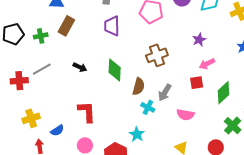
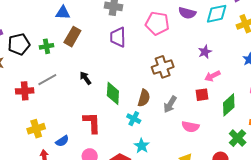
black arrow: (80, 67) -> (85, 78), turned -152
green diamond: (115, 70) -> (113, 93), moved
cyan cross: (148, 107) -> (134, 119), moved

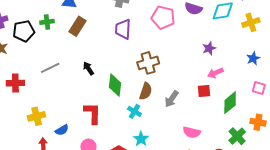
green cross: (47, 46) -> (47, 22), moved
brown cross: (163, 67) -> (148, 63), moved
red cross: (25, 91) -> (15, 83), moved
pink semicircle: (190, 127) -> (192, 132), moved

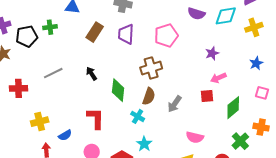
pink pentagon: (163, 17) -> (166, 35), moved, turned -30
brown rectangle: (78, 26) -> (95, 32), moved

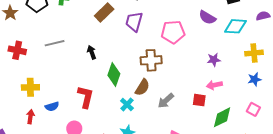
yellow cross: (254, 27) -> (254, 53), moved

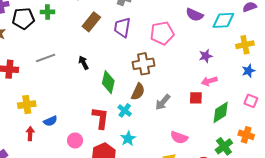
red L-shape: (86, 97) -> (100, 118), moved

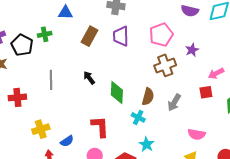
black pentagon: (23, 18) -> (22, 45), turned -30
purple star: (206, 56) -> (192, 50), moved
gray line: (46, 58) -> (51, 80), turned -60
brown cross: (144, 64) -> (165, 65), moved
red L-shape: (100, 118) -> (100, 127), moved

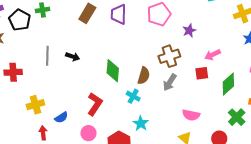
brown cross: (165, 65) -> (169, 56), moved
black arrow: (89, 78) -> (73, 57), moved, turned 144
red L-shape: (100, 127) -> (95, 104), turned 35

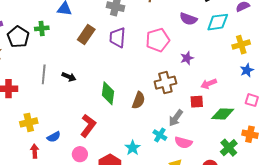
gray arrow: (170, 82) -> (176, 118), moved
green diamond: (228, 84) -> (223, 114), turned 40
cyan cross: (133, 96) -> (160, 135), moved

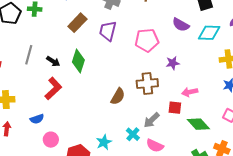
green diamond: (108, 93) -> (78, 61), moved
green diamond: (223, 114) -> (198, 124), turned 35
red L-shape: (88, 126) -> (53, 89), moved
blue semicircle: (54, 137) -> (37, 119), moved

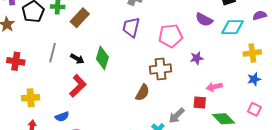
brown rectangle: (77, 23) -> (80, 18), moved
brown cross: (147, 83) -> (161, 69), moved

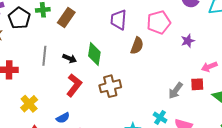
brown cross: (161, 69) -> (110, 86), moved
brown semicircle: (142, 93) -> (137, 46), moved
yellow cross: (31, 98) -> (29, 104), turned -30
gray arrow: (177, 116) -> (176, 91), moved

